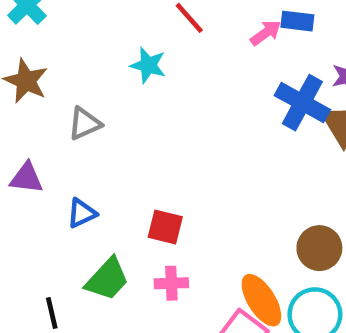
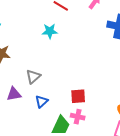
gray triangle: (85, 124) -> (33, 77), moved
pink cross: (171, 283) -> (78, 117), moved, turned 32

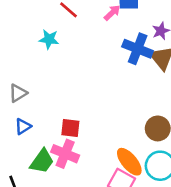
pink cross: (78, 117) -> (65, 154), size x1.5

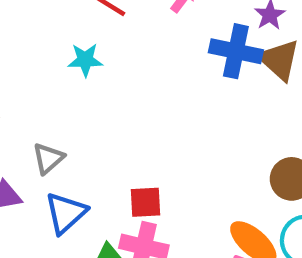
blue triangle: (23, 126) -> (66, 213), size x1.5

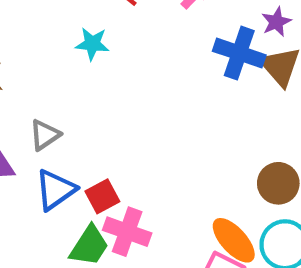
red square: (146, 202) -> (102, 196), moved, turned -32

